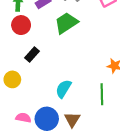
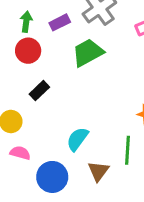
pink semicircle: (23, 118) -> (20, 153), moved
brown triangle: (72, 120) -> (98, 171), moved

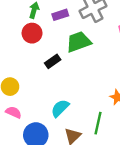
black rectangle: (39, 91) -> (53, 61), moved

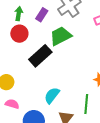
purple rectangle: (60, 15) -> (42, 15), turned -32
black rectangle: (53, 61) -> (40, 56), size x1.6

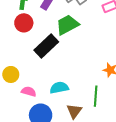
cyan semicircle: (52, 95) -> (59, 88), turned 42
pink semicircle: (12, 104) -> (29, 91), moved

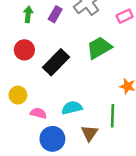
red circle: (24, 23) -> (24, 50), moved
green trapezoid: (67, 25) -> (99, 48), moved

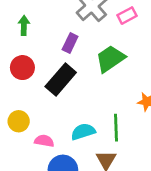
purple rectangle: (55, 14) -> (70, 43), moved
pink rectangle: (125, 16) -> (127, 16), moved
green line: (113, 116) -> (116, 128), moved

